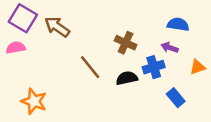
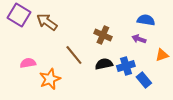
pink semicircle: (16, 48) -> (28, 63), moved
blue cross: (154, 67) -> (126, 66), moved
orange star: (34, 101) -> (50, 79), moved, turned 30

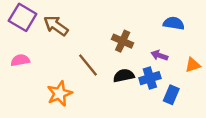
purple arrow: (139, 39) -> (159, 55), moved
pink semicircle: (28, 63) -> (20, 60), moved
blue rectangle: (144, 80) -> (171, 95), turned 63

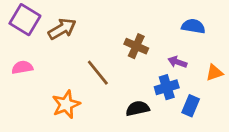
brown arrow: (56, 26) -> (62, 29), turned 115
black semicircle: (124, 76) -> (138, 108), moved

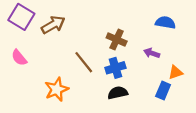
pink semicircle: (22, 67) -> (19, 58), turned -120
orange triangle: (214, 73) -> (176, 72), moved
blue cross: (167, 87) -> (115, 68), moved

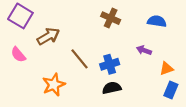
brown arrow: (53, 25) -> (48, 36), moved
brown cross: (117, 40) -> (111, 18), moved
blue rectangle: (163, 90) -> (171, 90), moved

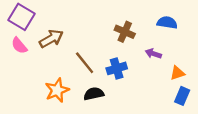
brown cross: (111, 18) -> (125, 32), moved
pink semicircle: (18, 55) -> (19, 46), moved
black semicircle: (112, 88) -> (94, 94), moved

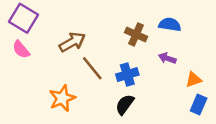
blue semicircle: (167, 23) -> (170, 24), moved
brown arrow: (51, 39) -> (72, 42), moved
black semicircle: (94, 94) -> (125, 105), moved, turned -42

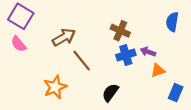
blue semicircle: (170, 24) -> (172, 22), moved, turned -90
blue cross: (127, 75) -> (126, 55), moved
orange triangle: (194, 80) -> (158, 70), moved

